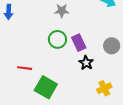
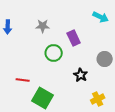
gray star: (62, 11) -> (43, 26), moved
purple rectangle: (79, 43) -> (74, 38), moved

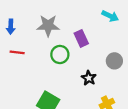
gray star: (43, 26) -> (48, 26), size x1.5
red line: (23, 80) -> (17, 52), moved

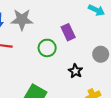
gray star: (48, 26) -> (22, 20), moved

